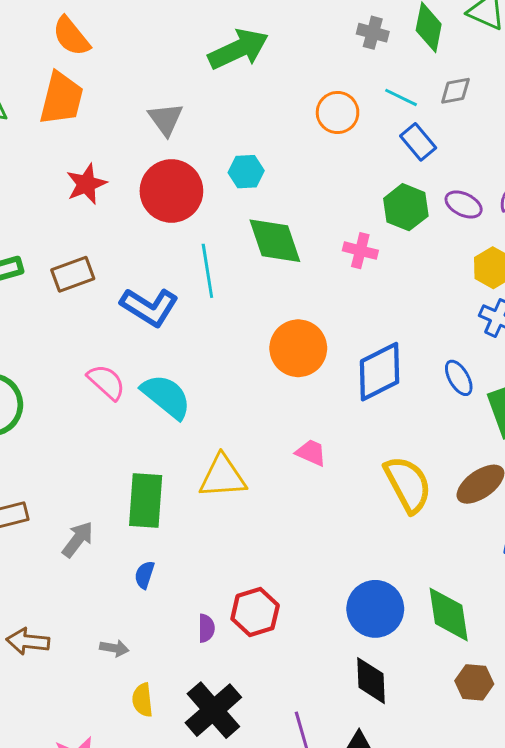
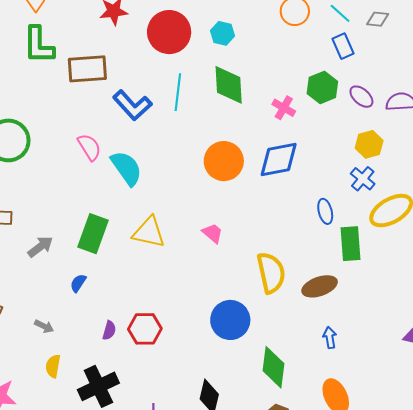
brown rectangle: (73, 274) -> (87, 69), size x1.4
blue diamond: (380, 372) -> (279, 160), moved
blue circle: (375, 609) -> (230, 320), moved

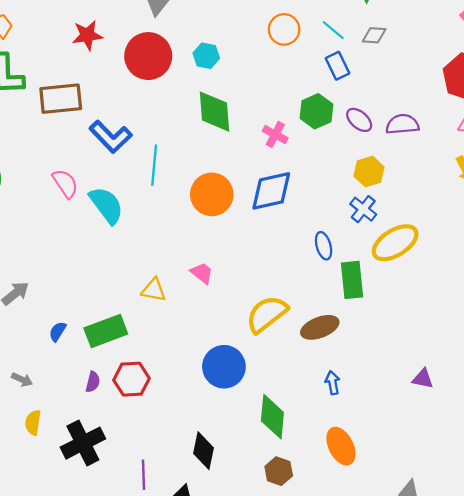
cyan line: (178, 92) -> (154, 165), moved
yellow triangle: (149, 232) -> (154, 290), moved, size x0.7
green rectangle: (93, 234) -> (106, 331), moved, turned 51
yellow semicircle: (271, 273) -> (267, 314), turned -114

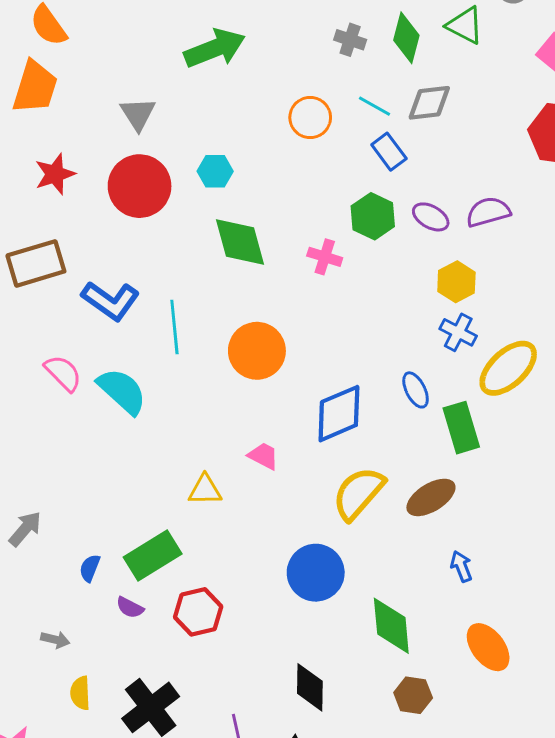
gray diamond: (374, 35) -> (429, 103), size x1.4
blue diamond: (271, 191) -> (339, 414), moved
purple semicircle: (93, 382) -> (130, 608), moved, turned 114

